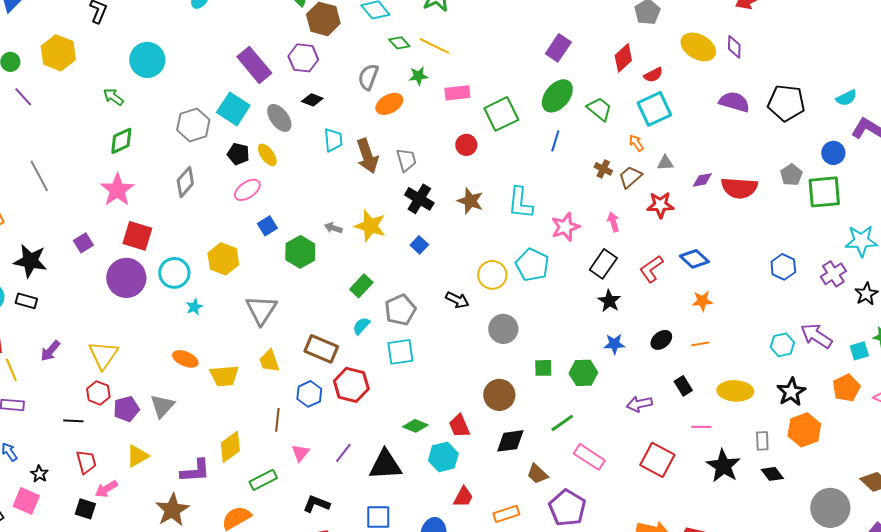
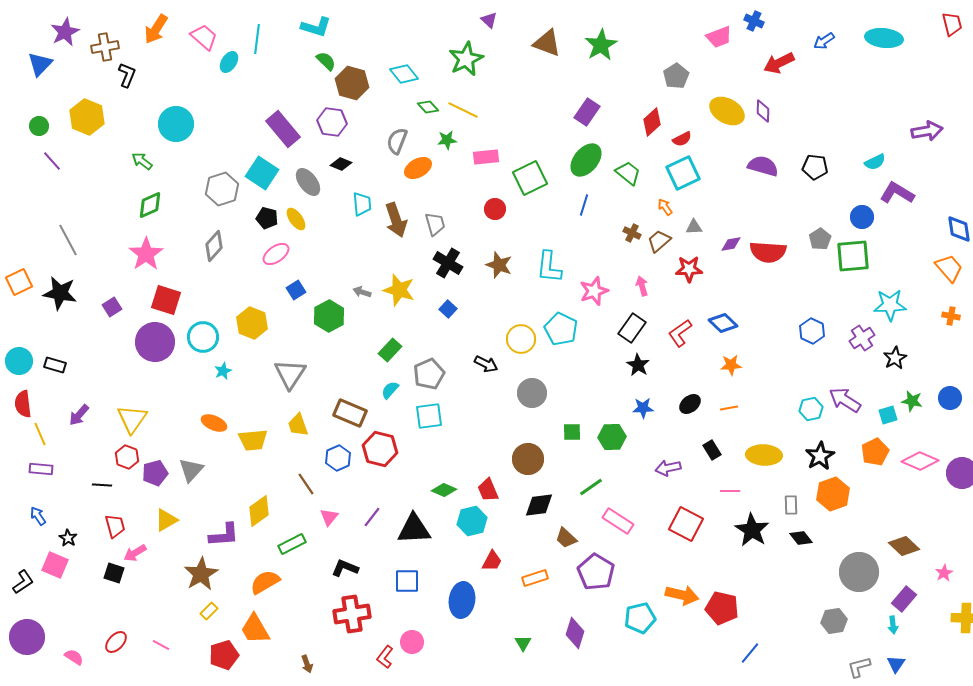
black pentagon: (786, 103) -> (815, 167), size x0.7
black star: (30, 261) -> (60, 293), moved
brown line: (277, 420) -> (306, 484), turned -40

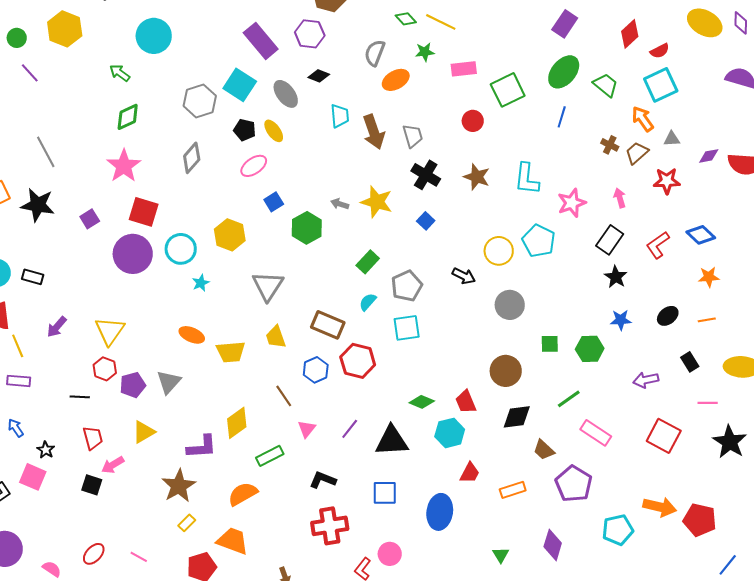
orange arrow: (665, 207) -> (643, 119), size x1.5
orange trapezoid: (255, 629) -> (233, 541), turned 140

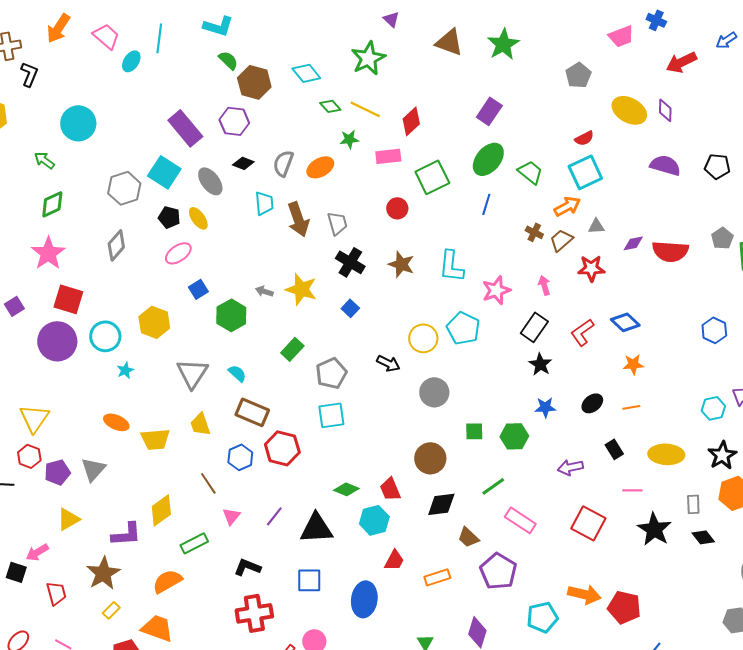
red diamond: (630, 34) -> (411, 121), moved
gray semicircle: (375, 53) -> (283, 163), moved
orange arrow: (643, 119) -> (567, 206), turned 96
cyan semicircle: (368, 302) -> (237, 373), moved, turned 90
red trapezoid: (93, 438) -> (56, 593), moved

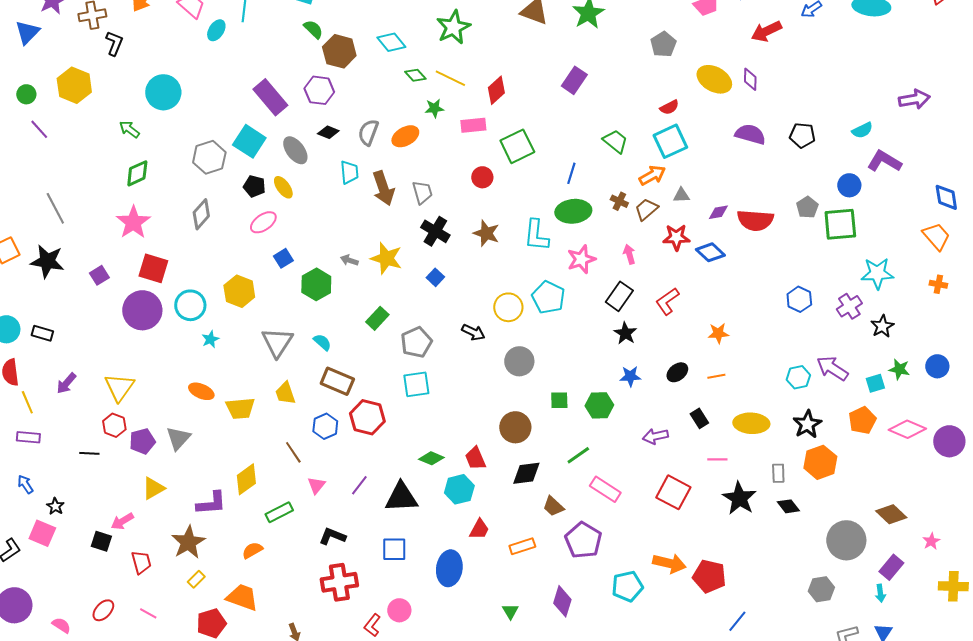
green ellipse: (488, 159) -> (573, 211), moved, turned 44
blue diamond: (625, 322) -> (710, 252), moved
orange semicircle: (167, 581) -> (252, 550), size x0.7

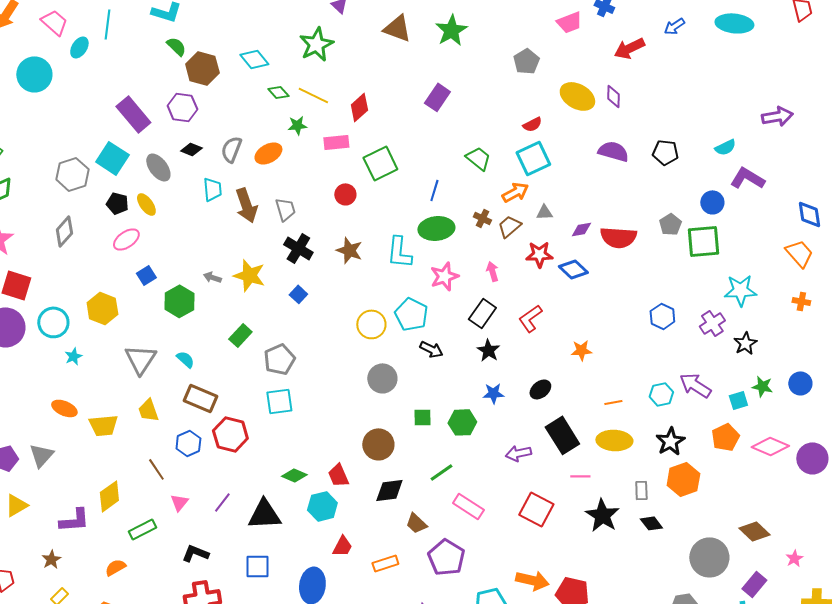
cyan circle: (163, 92) -> (34, 74), moved
black arrow: (473, 332) -> (431, 349), moved
orange line: (716, 376) -> (613, 402), moved
black rectangle: (699, 418) -> (562, 435), size x1.8
brown star: (188, 542) -> (51, 559), size x0.6

